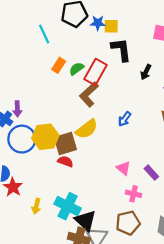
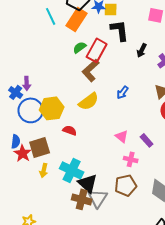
orange rectangle: (59, 65) -> (77, 19), moved, size x1.6
brown square: (65, 144) -> (40, 147), moved

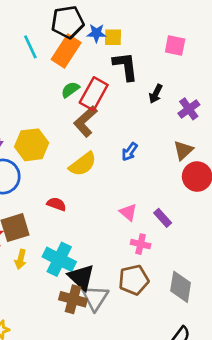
yellow hexagon: (52, 108) -> (32, 145), moved

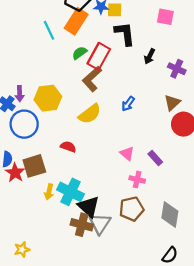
cyan line: (30, 47) -> (49, 30), moved
purple cross: (189, 109) -> (177, 69), turned -30
yellow arrow: (21, 259) -> (49, 192), moved

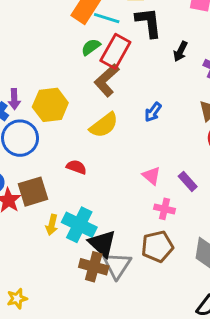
cyan line: (49, 30) -> (107, 18), moved, turned -48

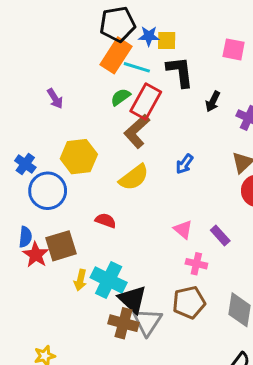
purple arrow: (14, 99) -> (55, 99), moved, turned -30

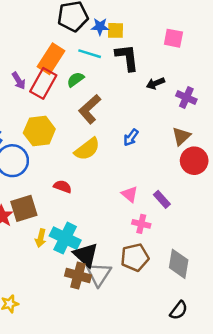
orange rectangle: (116, 55) -> (51, 59), moved
red rectangle: (146, 102) -> (43, 83), moved
black arrow: (213, 102) -> (155, 83), turned 42

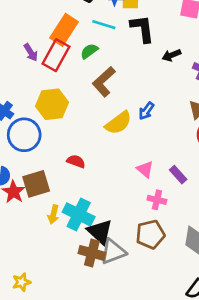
yellow semicircle: (87, 149) -> (118, 123), moved
gray triangle: (99, 274) -> (113, 252), turned 36

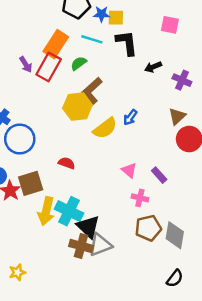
yellow hexagon: (52, 104) -> (77, 107), moved
yellow arrow: (53, 214) -> (46, 211), size x1.6
brown pentagon: (150, 234) -> (148, 228), moved

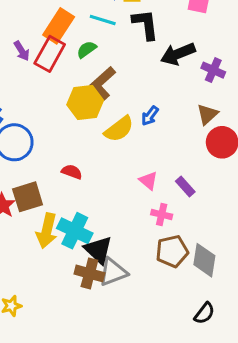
black arrow: (153, 67) -> (178, 54), size x1.6

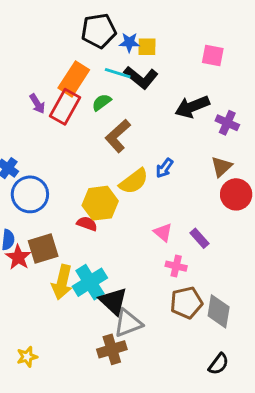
black L-shape: (145, 24) -> (141, 77), moved, turned 136
yellow hexagon: (85, 103) -> (100, 203), moved
cyan cross: (75, 231) -> (90, 282), turned 32
brown cross: (89, 273) -> (112, 349), moved, turned -32

